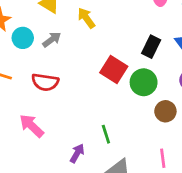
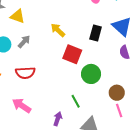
yellow arrow: (86, 18) -> (58, 30), moved
green circle: (144, 82) -> (91, 74), moved
brown circle: (165, 111) -> (117, 93), moved

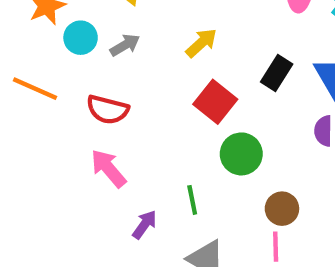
yellow arrow: (58, 30) -> (201, 43), turned 77
pink arrow: (22, 106) -> (108, 168), moved

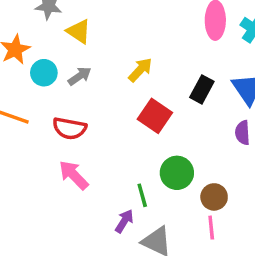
green circle: (241, 154) -> (177, 173), moved
purple arrow: (145, 224) -> (124, 221), moved

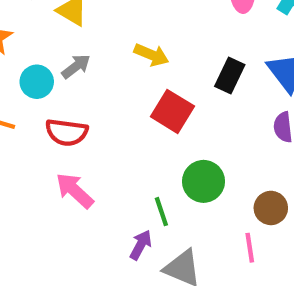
yellow arrow: (140, 70) -> (151, 55), turned 72
cyan circle: (44, 73) -> (37, 82), moved
brown circle: (214, 197) -> (271, 208), moved

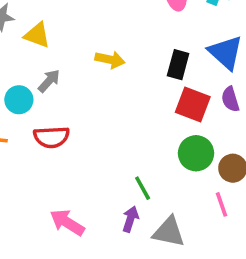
red square: (172, 111) -> (193, 104), moved
green circle: (204, 181) -> (196, 153), moved
pink arrow: (75, 191) -> (67, 222), moved

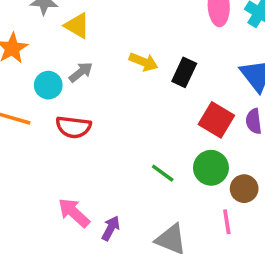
black rectangle: (178, 65) -> (184, 72), moved
green line: (143, 188) -> (163, 173), moved, turned -35
purple arrow: (130, 219) -> (111, 228), moved

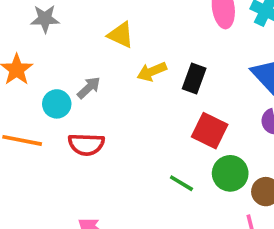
yellow triangle: (77, 26) -> (121, 35), moved
yellow arrow: (144, 62) -> (152, 72), turned 140
red square: (216, 120) -> (210, 131), moved

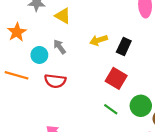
yellow triangle: (121, 35) -> (63, 16), moved
gray arrow: (89, 88) -> (60, 47), turned -88
red square: (210, 131) -> (116, 78), moved

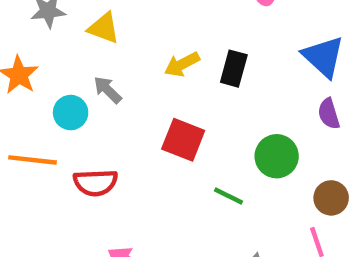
red square: (116, 78) -> (183, 140), moved
red semicircle: (55, 81) -> (95, 183), moved
green circle: (141, 106) -> (277, 156), moved

